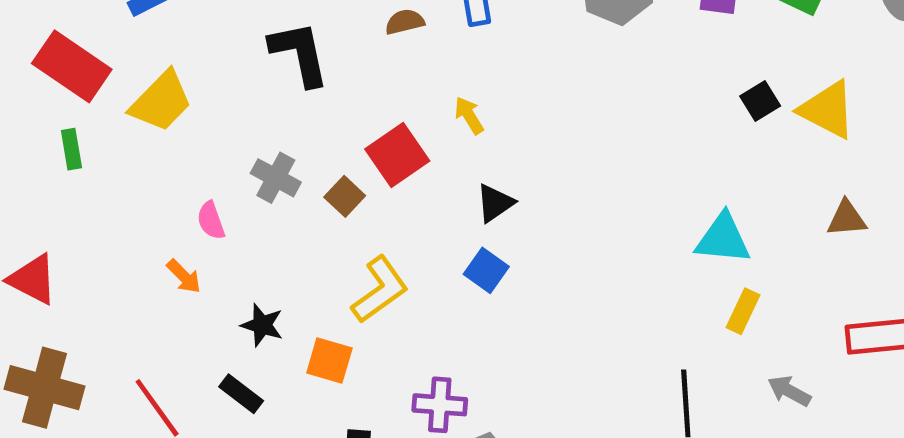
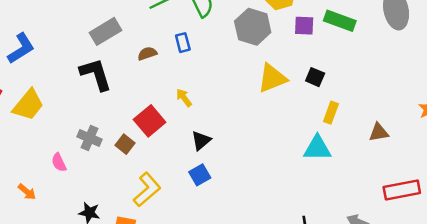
black square: (760, 101) -> (315, 77), moved, turned -30
yellow triangle: (827, 110) -> (272, 78), moved, turned -44
blue square: (486, 270) -> (200, 175), turned 30
orange arrow: (184, 276) -> (27, 192), moved
yellow rectangle: (743, 311) -> (331, 113), moved

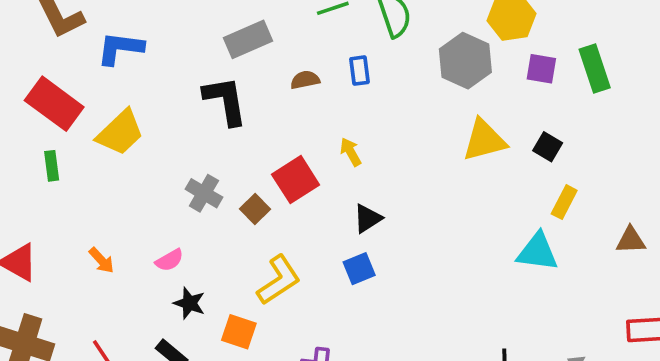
green rectangle: (340, 21) -> (595, 68), turned 44
blue L-shape: (21, 48) -> (120, 48), turned -148
pink semicircle: (59, 162) -> (169, 260), moved, turned -102

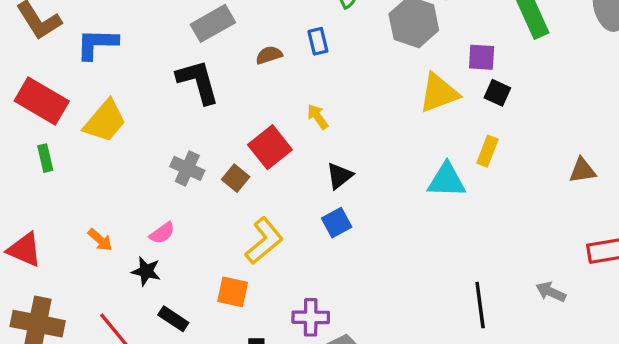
purple square: (541, 69) -> (482, 57), moved
yellow rectangle: (564, 202) -> (487, 151), moved
cyan triangle: (537, 252) -> (447, 180), moved
black star: (189, 303) -> (146, 271), moved

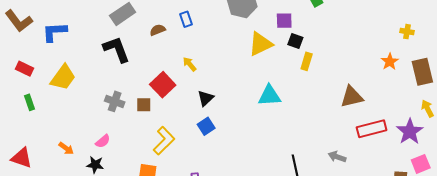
red rectangle: (42, 101) -> (25, 69), size x0.6
yellow rectangle: (487, 151) -> (307, 61), moved
brown triangle: (582, 170) -> (352, 97), moved, size x1.4
brown square: (236, 178) -> (144, 105), turned -35

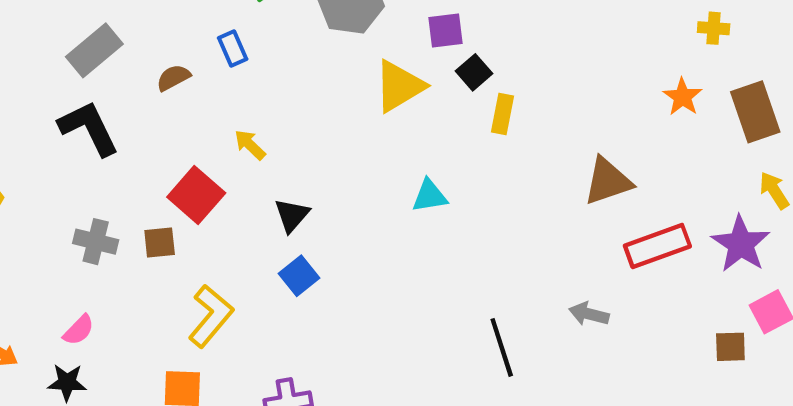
black square: (295, 41) -> (474, 72), turned 35
cyan triangle: (269, 96) -> (430, 196), size x0.7

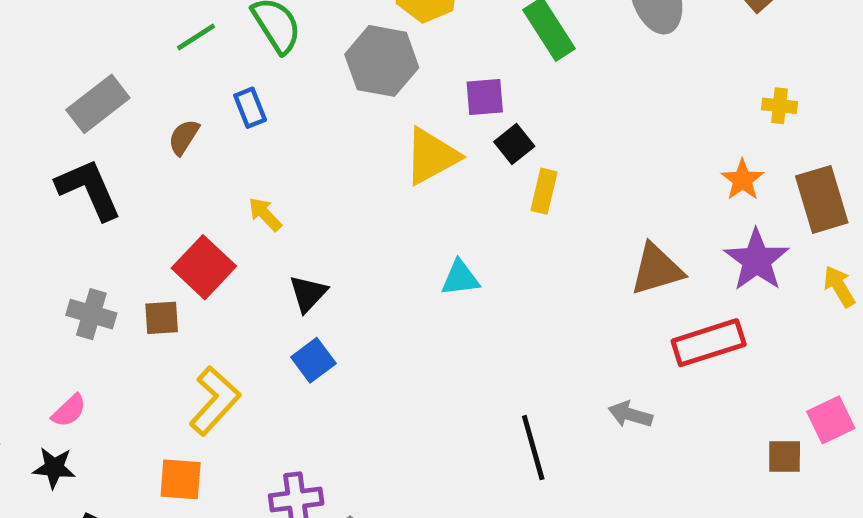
brown semicircle: (173, 78) -> (184, 137), turned -32
purple star: (741, 244) -> (757, 260), moved

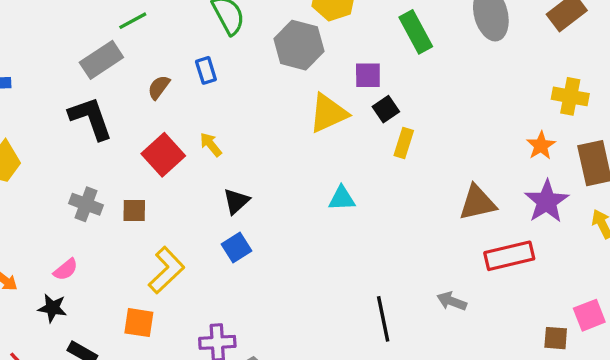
green line: (196, 37) -> (133, 21), moved
yellow cross: (779, 106) -> (570, 96), size x1.5
red square: (204, 267) -> (163, 155), moved

